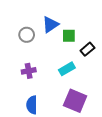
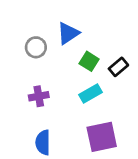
green square: (69, 36) -> (89, 61), moved, turned 32
purple square: (75, 101) -> (102, 137), turned -35

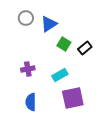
gray circle: (36, 47) -> (26, 18), moved
cyan rectangle: (90, 93) -> (60, 75), moved

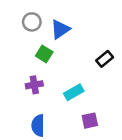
green square: (64, 44) -> (44, 54), moved
purple square: (73, 98) -> (90, 121), size x0.6

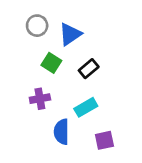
black rectangle: (105, 59) -> (89, 69), moved
blue semicircle: (38, 126) -> (61, 132), moved

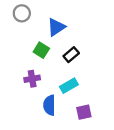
gray circle: (37, 26) -> (22, 13), moved

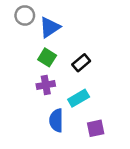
blue triangle: (56, 27) -> (50, 27), moved
purple cross: (32, 79) -> (46, 85), moved

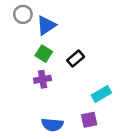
cyan rectangle: (79, 98) -> (101, 94), moved
blue semicircle: (56, 120) -> (52, 125), moved, turned -85

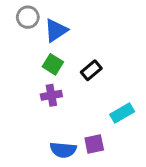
purple square: (89, 120) -> (94, 144), moved

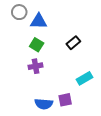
blue triangle: (56, 30) -> (39, 21), turned 36
black rectangle: (91, 70) -> (73, 43), moved

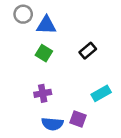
purple cross: (36, 66) -> (43, 93), moved
purple square: (65, 100) -> (78, 119), turned 32

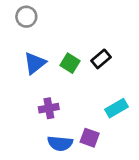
blue triangle: (46, 25) -> (35, 63), moved, turned -40
green square: (44, 53) -> (70, 63), moved

